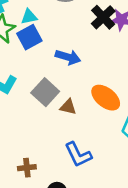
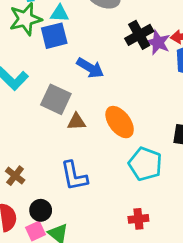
gray square: (45, 92) -> (56, 99), turned -32
brown triangle: (68, 107) -> (76, 122), turned -30
brown cross: (27, 168) -> (15, 176), turned 30

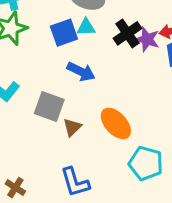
cyan triangle: (60, 14) -> (86, 27), moved
blue square: (54, 36) -> (64, 33), moved
brown triangle: (76, 122) -> (72, 127), turned -36

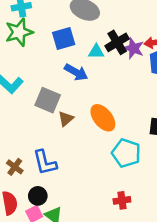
cyan triangle: (86, 27) -> (96, 52), moved
blue L-shape: (75, 182) -> (45, 162), moved

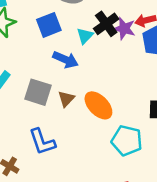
cyan triangle: (96, 52) -> (85, 36), turned -42
brown triangle: (66, 119) -> (66, 99), moved
blue L-shape: (45, 162) -> (42, 142), moved

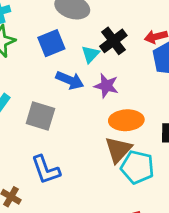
purple star: (124, 29) -> (106, 86), moved
brown triangle: (66, 99) -> (118, 150), moved, size x1.5
orange ellipse: (98, 105) -> (126, 120), moved, turned -48

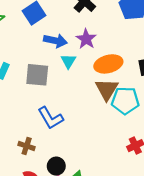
cyan triangle: (90, 54) -> (68, 61), moved
purple star: (106, 86) -> (86, 39), turned 30

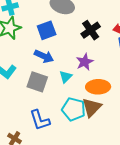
blue arrow: (55, 41) -> (44, 56), moved
cyan pentagon: (125, 101) -> (74, 109), moved

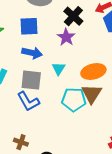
blue square: (47, 30) -> (29, 26), turned 30
purple star: (85, 62) -> (66, 37), moved
blue L-shape: (40, 120) -> (28, 101), moved

